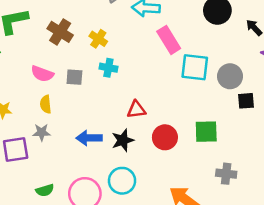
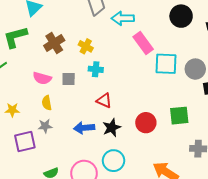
brown cross: (60, 32) -> (54, 43), turned 30
red triangle: (136, 110) -> (104, 101), moved, turned 35

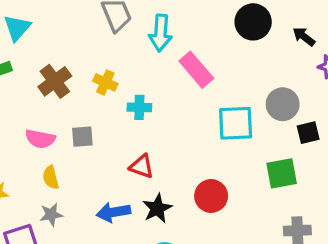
cyan arrow: (123, 18) -> (160, 33), turned -80
cyan square: (166, 64) -> (236, 123), moved
cyan cross: (96, 69) -> (139, 107), moved
green square: (179, 116) -> (282, 173), moved

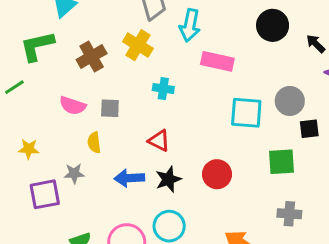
pink rectangle: (196, 70) -> (217, 61), turned -44
yellow cross: (105, 82) -> (138, 45), moved, size x1.4
yellow semicircle: (51, 177) -> (94, 143), moved

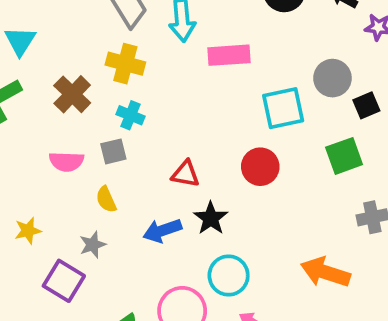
cyan cross: (163, 89) -> (130, 115), moved, turned 30
red circle: (217, 174) -> (260, 167), moved
purple square: (45, 194) -> (64, 281), turned -32

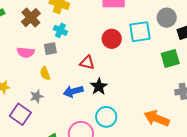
red circle: (260, 167) -> (112, 39), moved

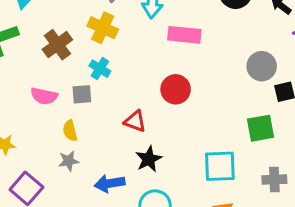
cyan square: (140, 32) -> (220, 166), moved
blue arrow: (73, 91) -> (110, 183), moved
gray star: (37, 96) -> (69, 161), moved

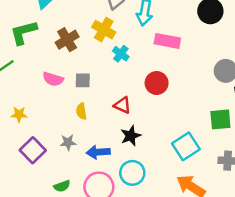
cyan cross: (100, 69) -> (121, 54), moved
yellow semicircle: (70, 131) -> (81, 111), moved
gray star: (69, 161) -> (68, 142), moved
cyan square: (220, 166) -> (186, 146), turned -36

